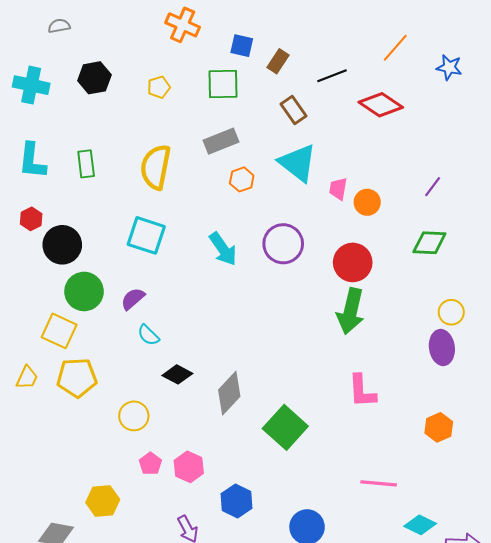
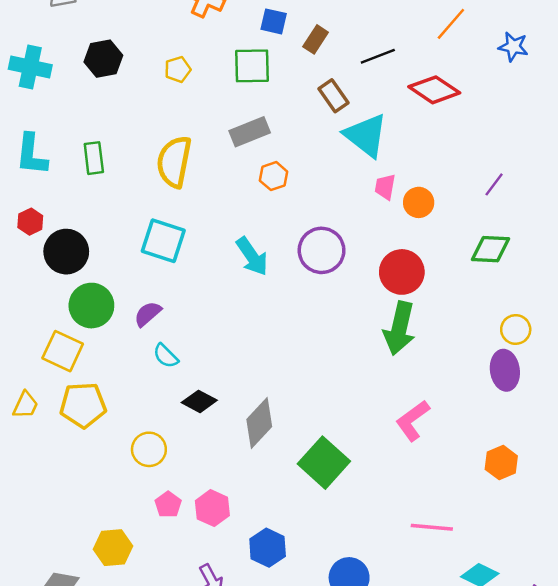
cyan triangle: (298, 163) -> (366, 135), moved
pink L-shape: (362, 391) -> (413, 421), turned 57

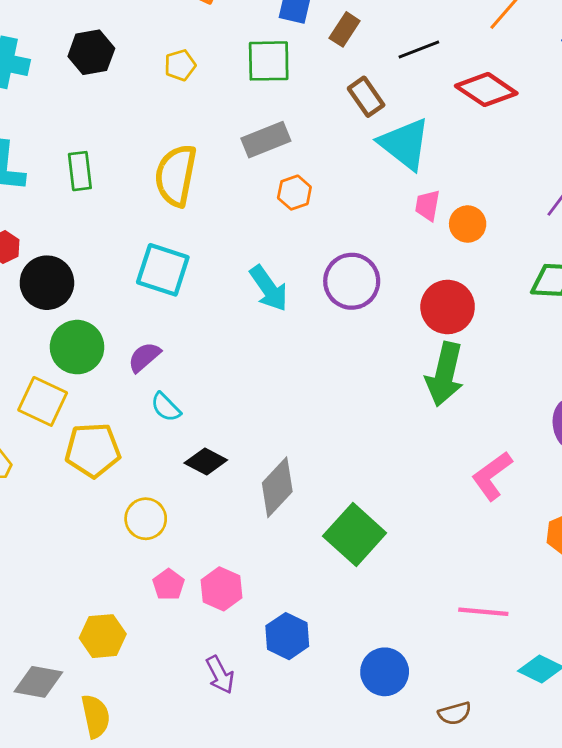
yellow pentagon: (83, 405) -> (93, 450), moved
pink L-shape: (413, 421) -> (492, 476), moved

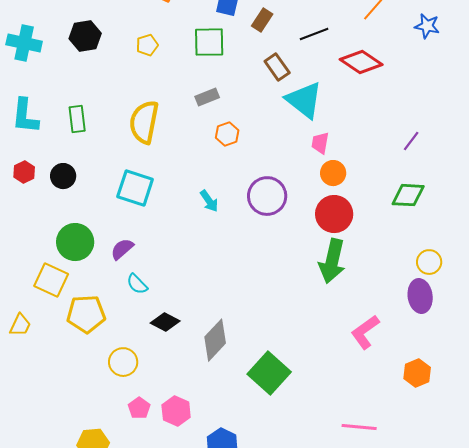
gray rectangle: (266, 140) -> (207, 97), size x0.7
orange circle: (468, 224) -> (333, 173), moved
black circle: (47, 283) -> (63, 176), moved, size x0.7
cyan arrow: (269, 288) -> (209, 201), size x0.7

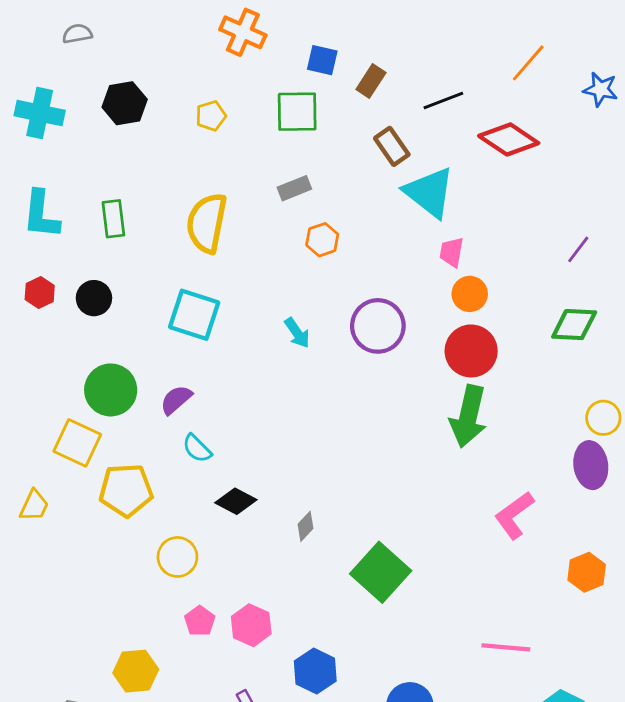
gray diamond: (215, 340) -> (305, 526), size x0.5

